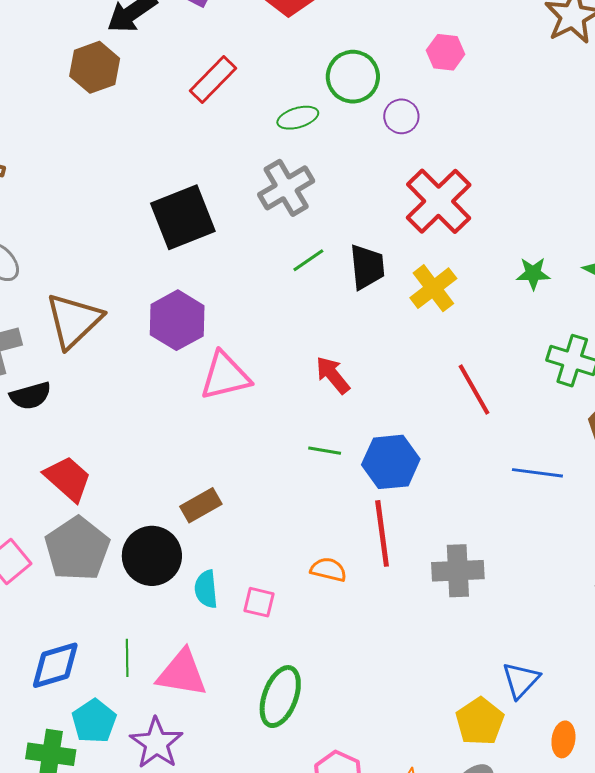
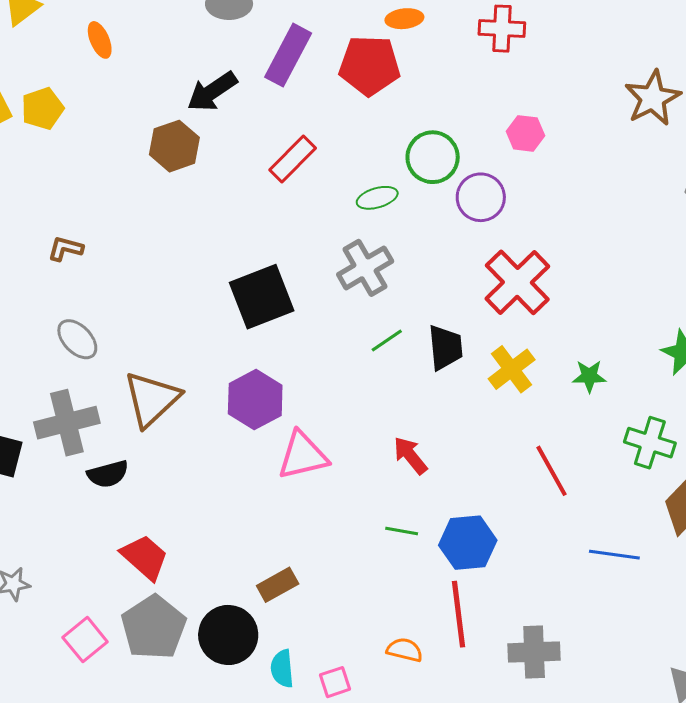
purple circle: (401, 116) -> (481, 197), size x1.4
green star: (533, 273) -> (589, 376), moved
pink square: (259, 602) -> (335, 682), turned -32

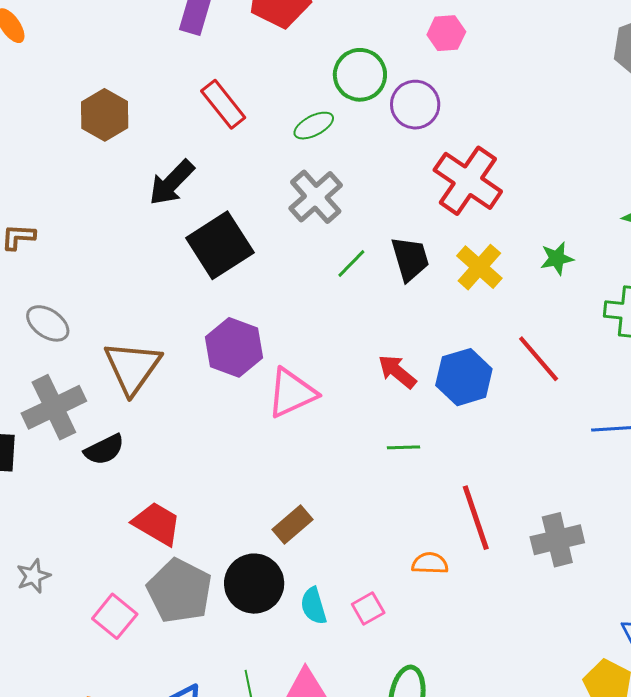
black arrow: (212, 92) -> (172, 183), moved
red rectangle: (293, 159) -> (223, 104), turned -72
blue hexagon: (468, 543) -> (464, 377), moved

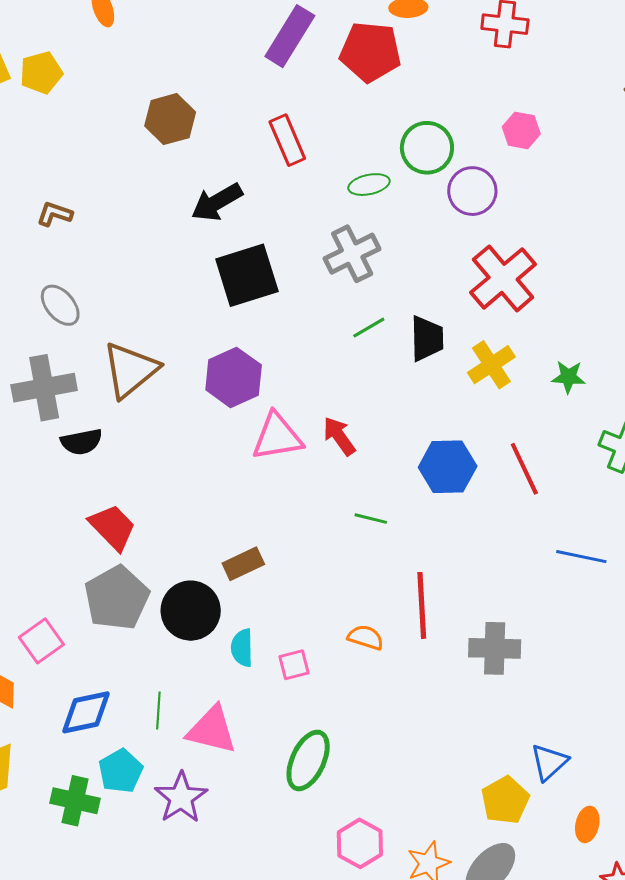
red arrow: (397, 372) -> (339, 436), moved
pink square: (115, 616) -> (41, 641), moved

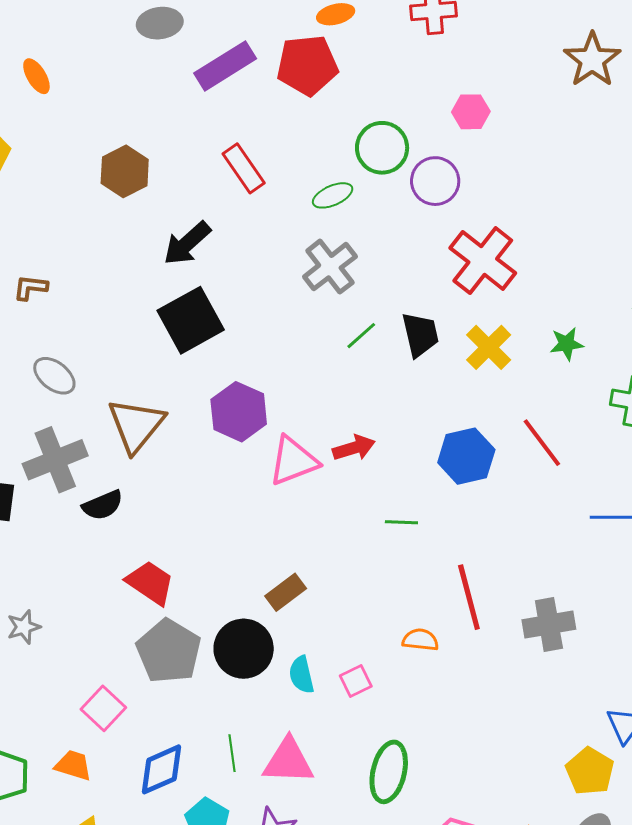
purple rectangle: (290, 36) -> (225, 66), turned 38
black square: (247, 275) -> (191, 320), moved
red arrow: (339, 436) -> (354, 448), turned 120

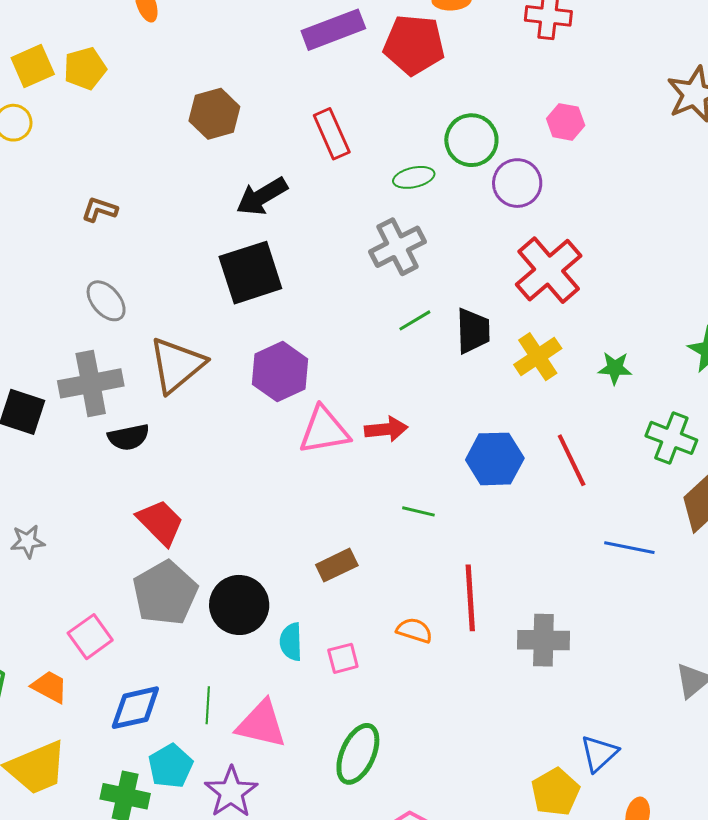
brown rectangle: (286, 592) -> (337, 565), moved

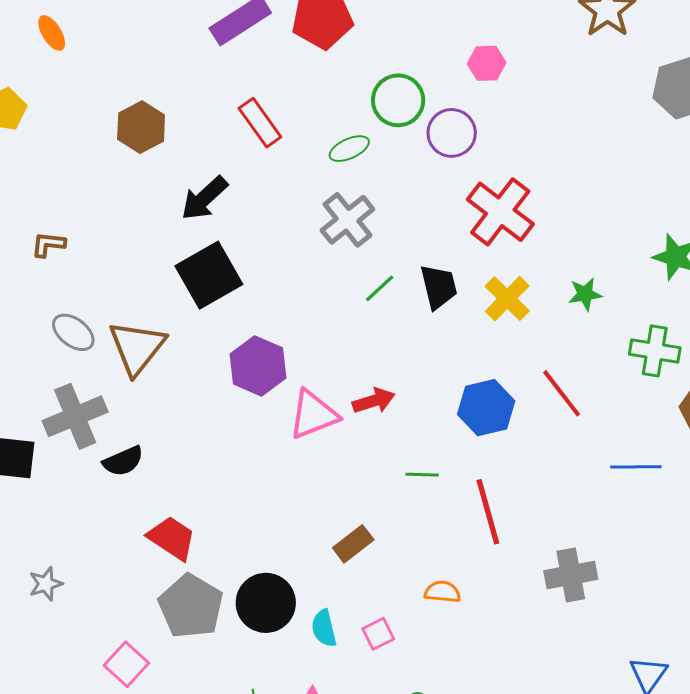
brown triangle: (177, 365) -> (137, 347), moved
red line: (470, 598) -> (488, 512), moved

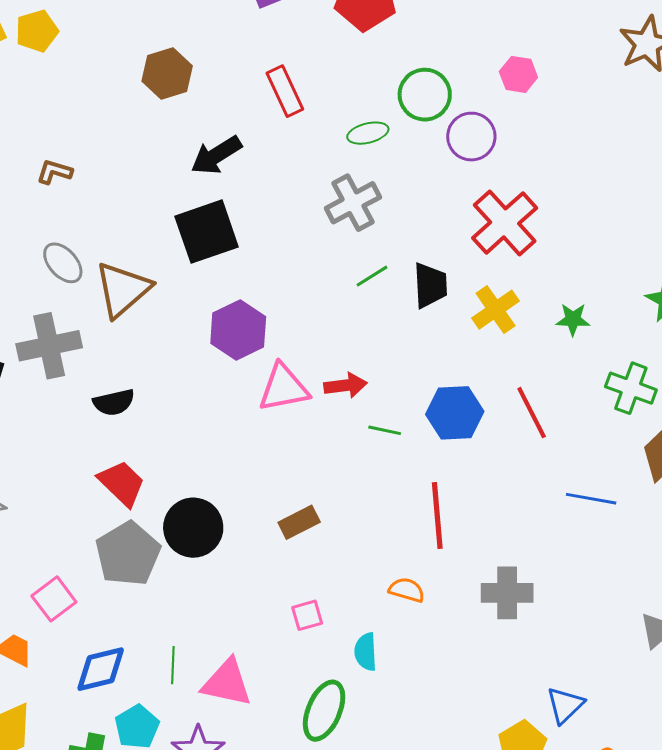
black semicircle: (123, 461) -> (114, 402), moved
green line: (422, 475) -> (385, 430), moved
orange semicircle: (442, 592) -> (407, 590), moved
black circle: (266, 603) -> (193, 528), moved
cyan semicircle: (324, 628) -> (366, 652), moved

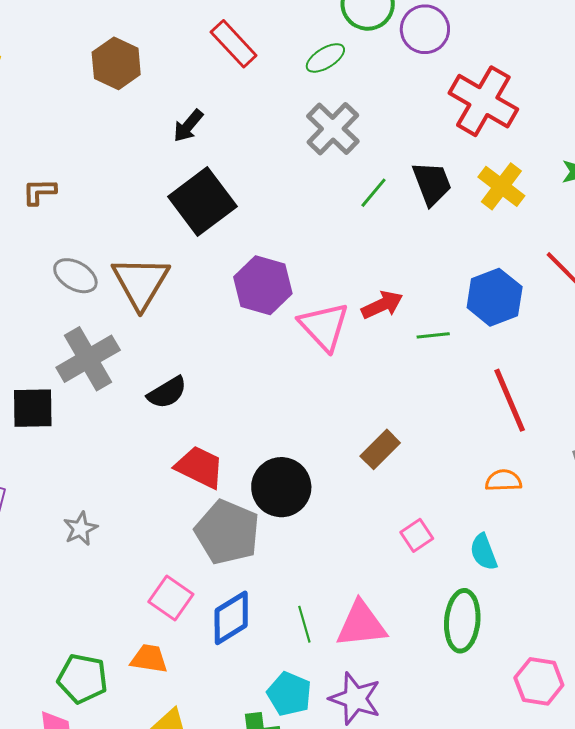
black arrow: (216, 155) -> (188, 126), size x0.7
pink triangle: (284, 388) -> (324, 326), turned -44
blue diamond: (101, 669) -> (231, 618), moved

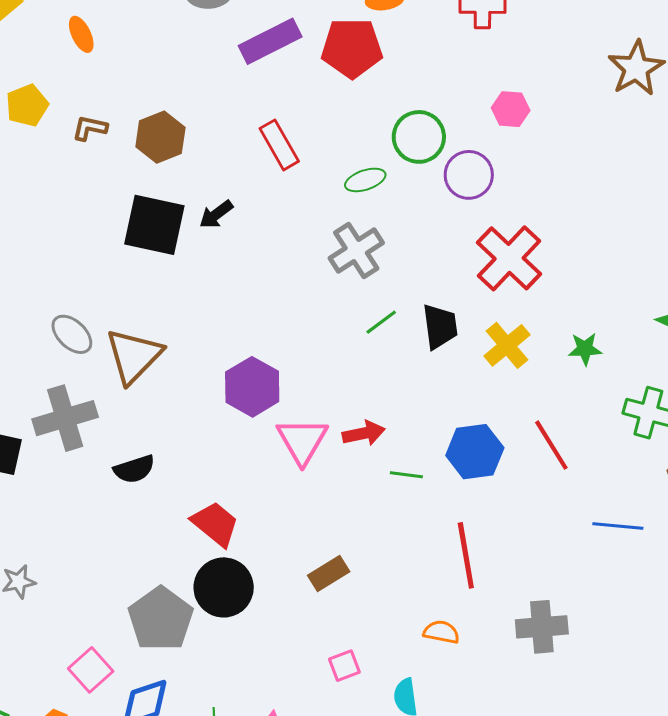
brown L-shape: (39, 192) -> (90, 128), moved
black square: (202, 201) -> (154, 225), moved, turned 36
red trapezoid: (200, 467) -> (215, 524), moved

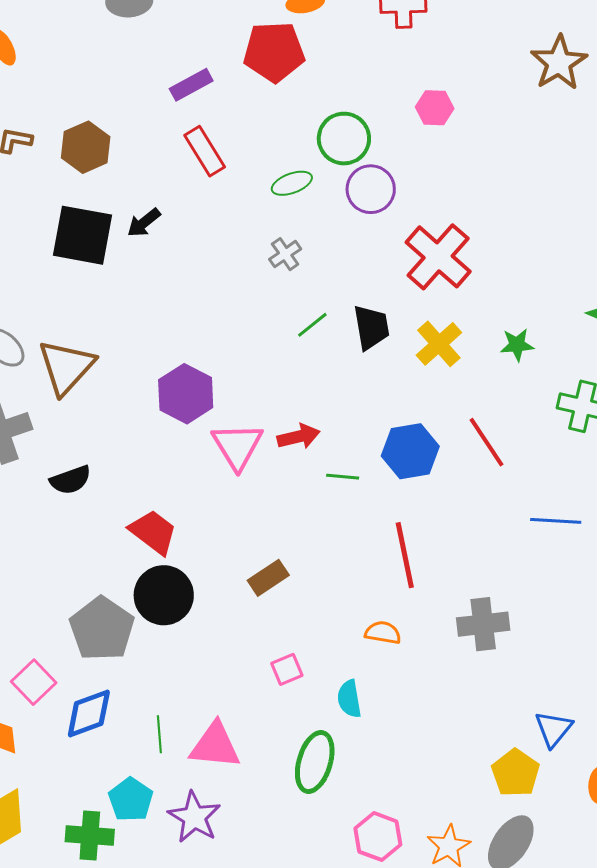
purple rectangle: (270, 41) -> (191, 85), moved, size x0.7
purple circle: (469, 175) -> (371, 189), moved
gray cross: (356, 251) -> (285, 254), size x0.6

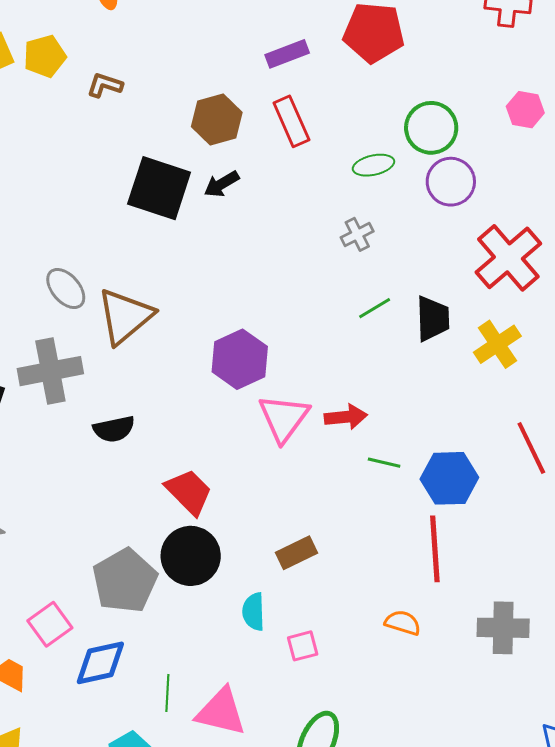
brown hexagon: (86, 147) -> (217, 119), moved
blue hexagon: (410, 451) -> (449, 478), moved
cyan semicircle: (349, 699) -> (254, 612), moved

